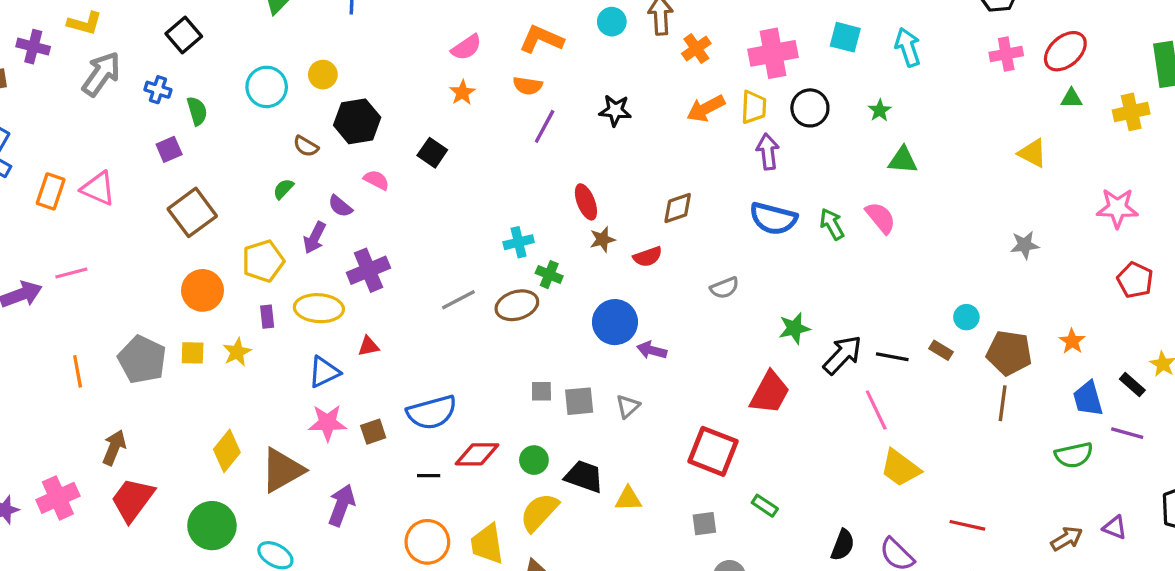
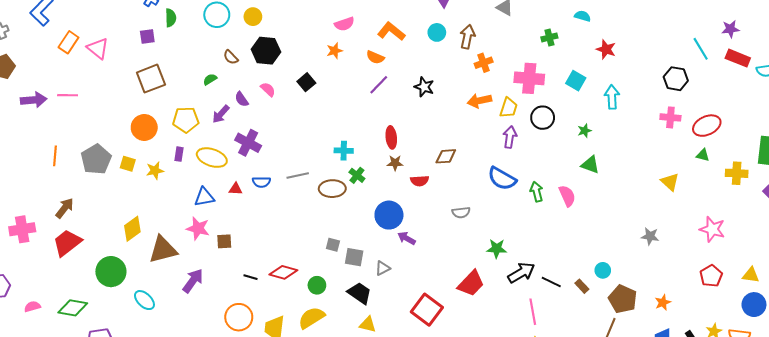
purple cross: (368, 270) -> (248, 143), turned 35
blue semicircle: (432, 412) -> (261, 182), moved, size x0.6
black trapezoid: (584, 477) -> (360, 293), moved

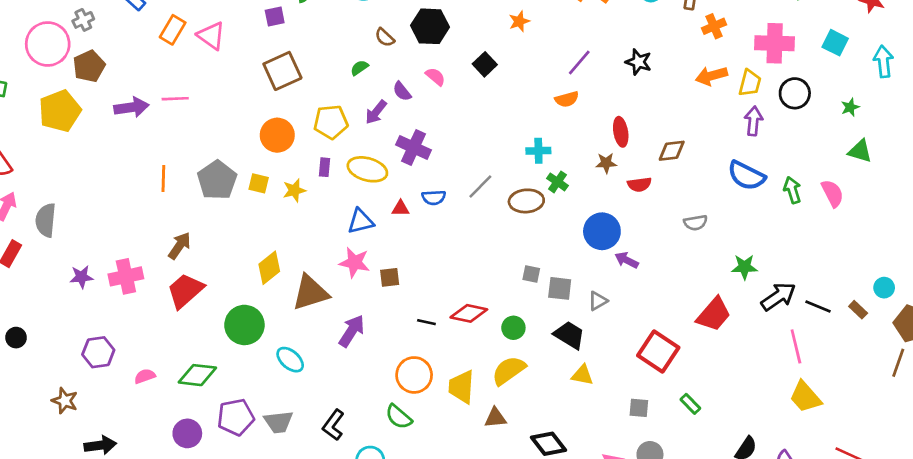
orange semicircle: (375, 57) -> (567, 99), moved, turned -36
red ellipse: (391, 137) -> (621, 132), moved
gray line: (298, 176) -> (480, 186), turned -30

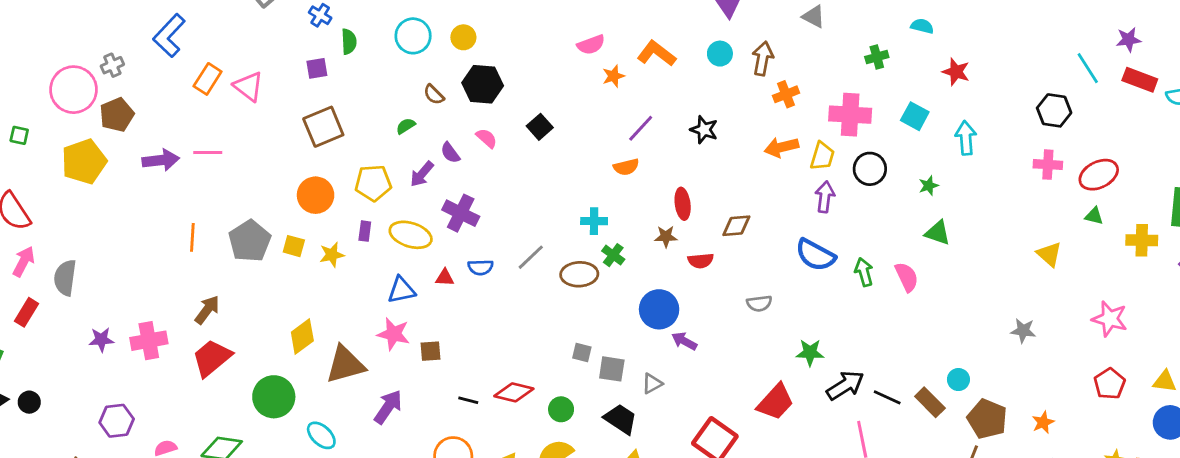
orange star: (519, 21) -> (613, 76), moved
brown rectangle: (858, 310) -> (930, 402), size x1.5

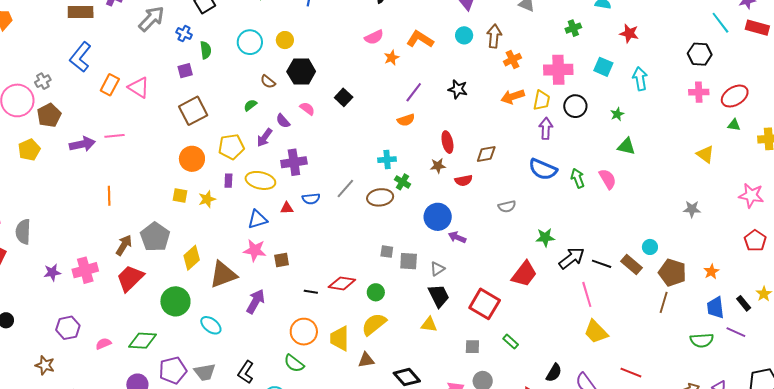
yellow pentagon: (84, 162) -> (29, 150), size x0.7
purple cross: (461, 213) -> (294, 162), turned -30
gray pentagon: (250, 241) -> (155, 237), moved
black trapezoid: (621, 419) -> (439, 296), moved, turned 35

